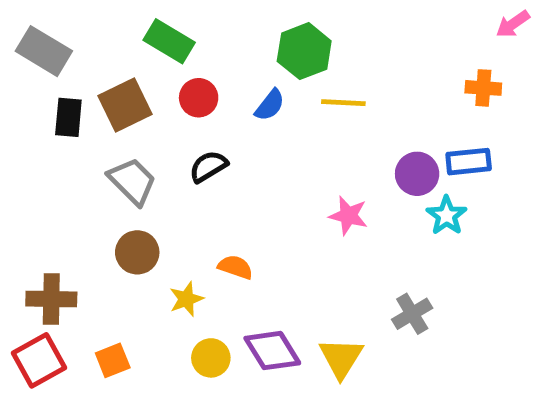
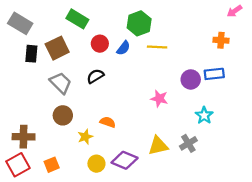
red circle: (199, 98) -> (100, 44), moved
cyan star: (447, 216) -> (204, 115), moved
purple diamond: (272, 351) -> (125, 160), turned -35
yellow triangle: (341, 358) -> (158, 146), moved, turned 45

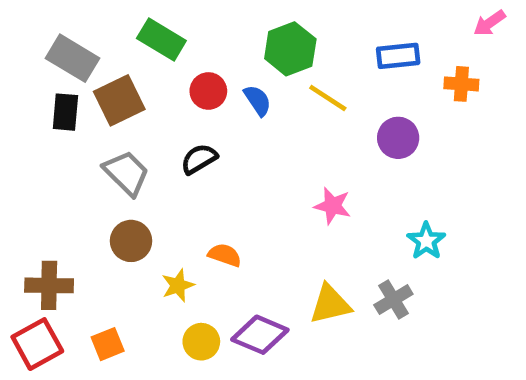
gray rectangle: (20, 23) -> (72, 58), moved
yellow line: (157, 47) -> (328, 98), turned 30
blue semicircle: (123, 48) -> (258, 100), turned -72
blue rectangle: (214, 74) -> (398, 56), moved
purple circle: (191, 79) -> (398, 138), moved

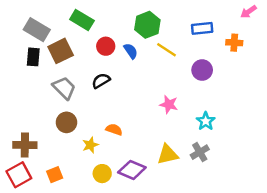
cyan star: (426, 241) -> (206, 121), moved

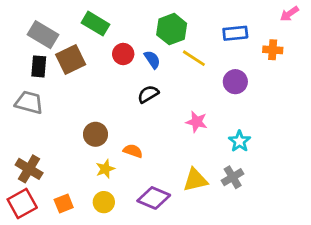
black semicircle: (101, 81) -> (148, 94), moved
gray trapezoid: (64, 88) -> (29, 102), moved, turned -30
brown circle: (66, 122) -> (96, 134), moved
brown cross: (25, 145) -> (29, 169), turned 30
yellow circle: (102, 174) -> (104, 202), moved

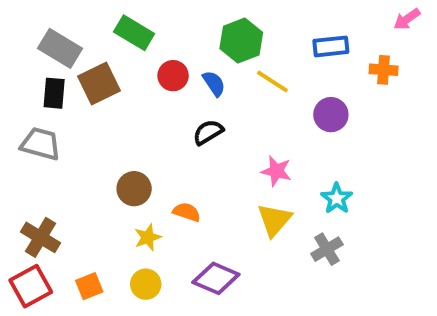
yellow triangle: (195, 180) -> (274, 220), moved, turned -36

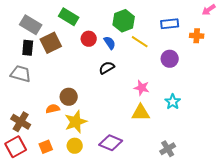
orange semicircle: (187, 212) -> (53, 109), moved, turned -32
yellow triangle: (274, 220) -> (141, 113), turned 48
yellow star: (148, 237) -> (76, 122), size x1.6
gray cross: (327, 249) -> (168, 149), moved

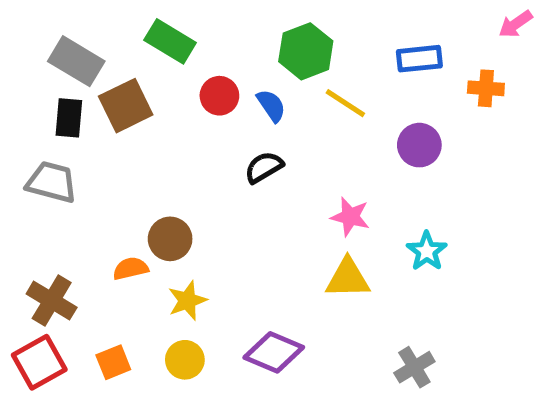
yellow star: (76, 122) -> (187, 301), size x0.7

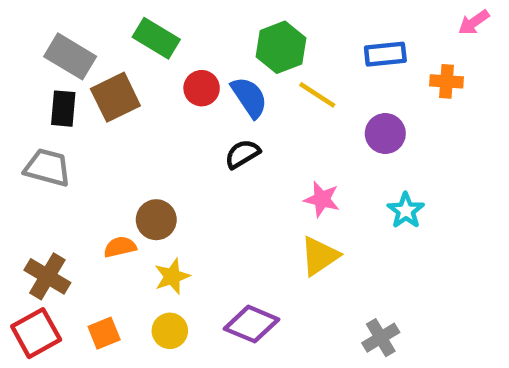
blue semicircle: (271, 106) -> (249, 97), size x1.4
cyan star: (427, 251) -> (406, 211), moved
yellow triangle: (348, 278) -> (320, 256), turned -33

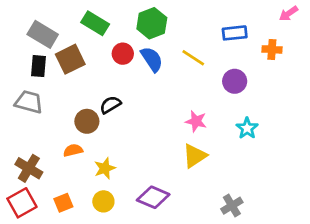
green hexagon: (281, 47) -> (152, 23), moved
black semicircle: (242, 154) -> (110, 105), moved
brown circle: (156, 220) -> (87, 121), moved

